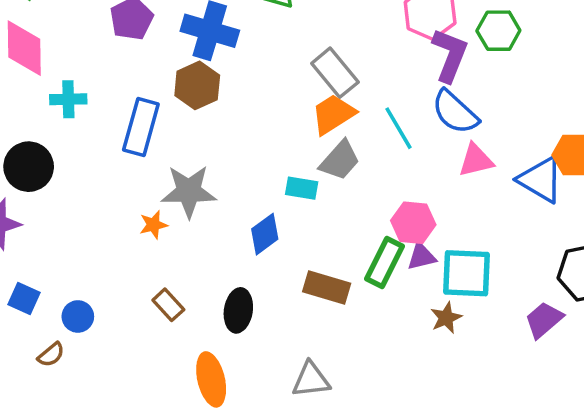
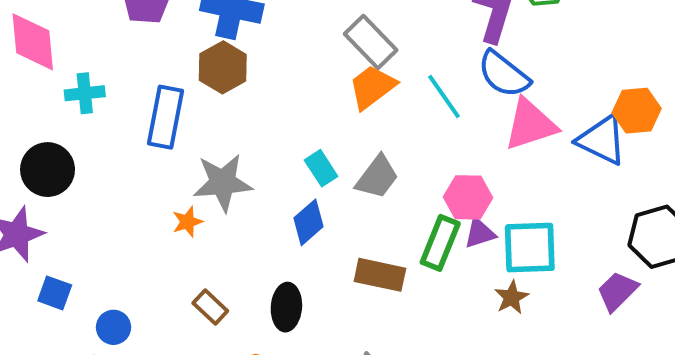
gray trapezoid: (340, 160) -> (377, 177), moved
pink triangle: (476, 160) -> (530, 125), size x1.4
cyan rectangle: (302, 188) -> (321, 168), moved, turned 52
blue square: (24, 299) -> (55, 293), moved

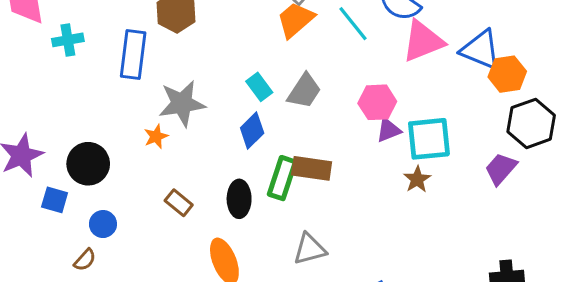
orange hexagon: (637, 111) -> (507, 74), moved
black circle: (48, 170) -> (88, 164), moved
green rectangle: (440, 243) -> (282, 178), moved

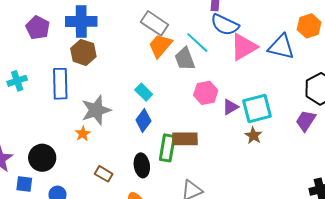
orange hexagon: (507, 74) -> (309, 26), moved
gray trapezoid: (304, 91) -> (185, 59), moved, turned 135
pink hexagon: (377, 102) -> (206, 93), moved

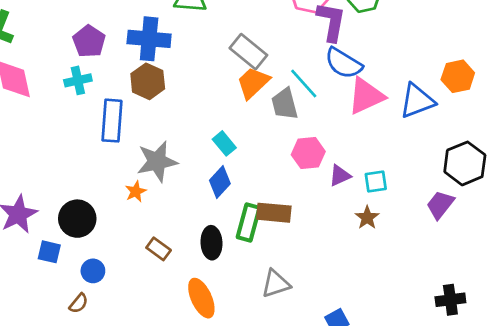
blue triangle: (281, 47) -> (417, 101), turned -40
cyan cross: (17, 81) -> (78, 80), moved
cyan square: (257, 109) -> (376, 181), size x0.6

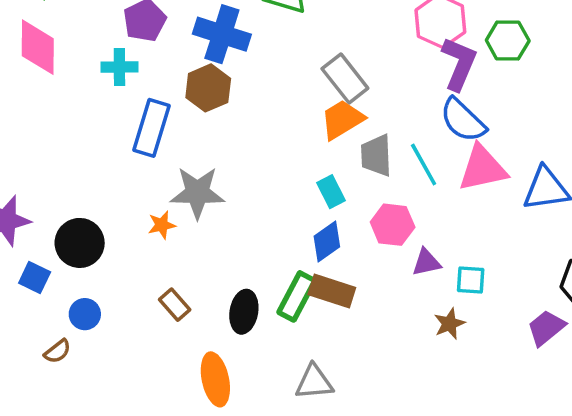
cyan line: (304, 84) -> (424, 165), moved
cyan rectangle: (224, 143) -> (331, 192), moved
blue diamond: (220, 182) -> (327, 242), moved

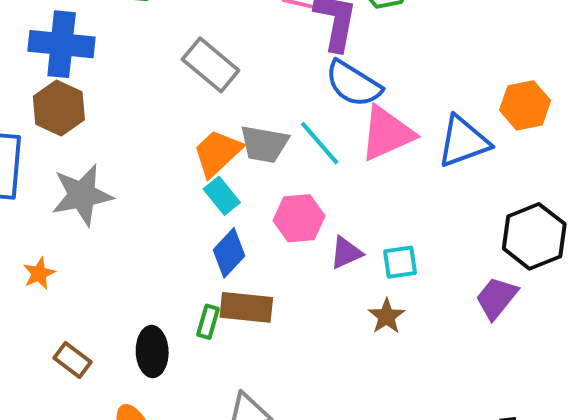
orange trapezoid: (342, 120) -> (217, 153), moved
gray trapezoid: (376, 155) -> (264, 144), turned -66
gray star: (197, 193) -> (82, 195), moved
green rectangle: (297, 296) -> (208, 322), size x0.6

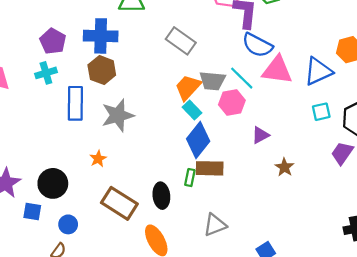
pink triangle: (387, 133) -> (277, 70), turned 36
pink hexagon: (299, 218) -> (232, 103), moved
blue diamond: (229, 253) -> (198, 140), size x1.4
cyan square: (400, 262) -> (321, 112), moved
brown rectangle: (72, 360) -> (119, 203), size x1.8

